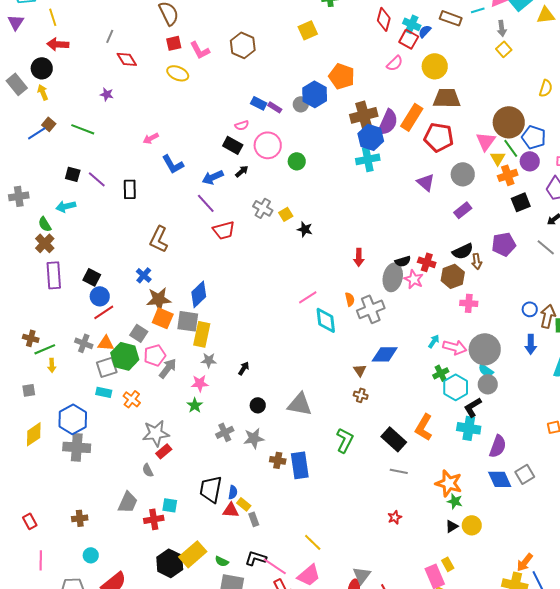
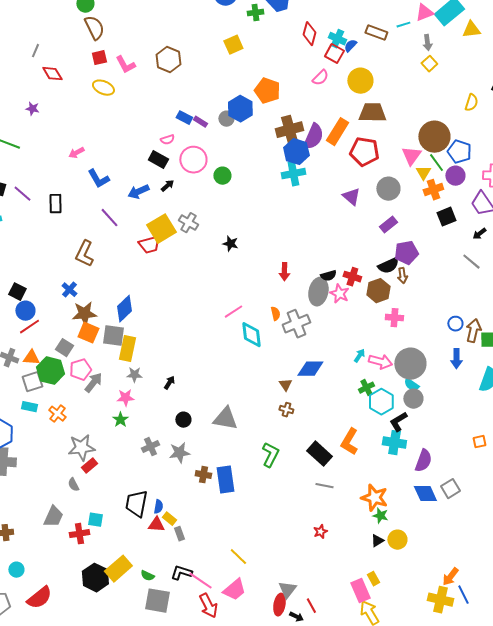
purple line: (206, 203) -> (109, 218), moved
yellow square: (286, 214) -> (161, 229), moved, size x2.0
purple pentagon: (504, 244) -> (406, 253), moved

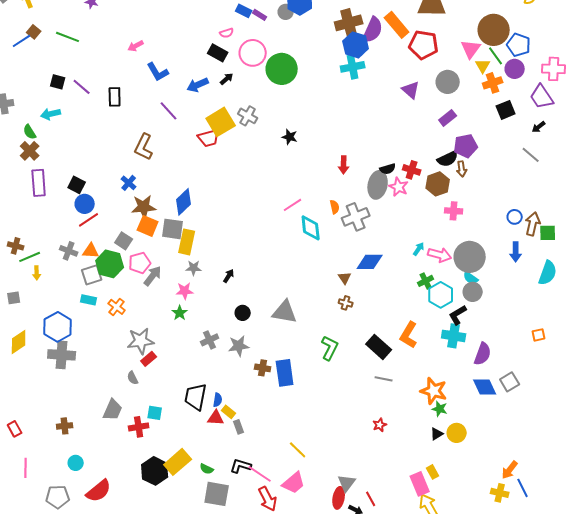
orange rectangle: (337, 132) -> (397, 25), turned -72
green circle: (222, 176) -> (282, 69), size x1.8
yellow cross: (440, 600) -> (500, 493), size x0.7

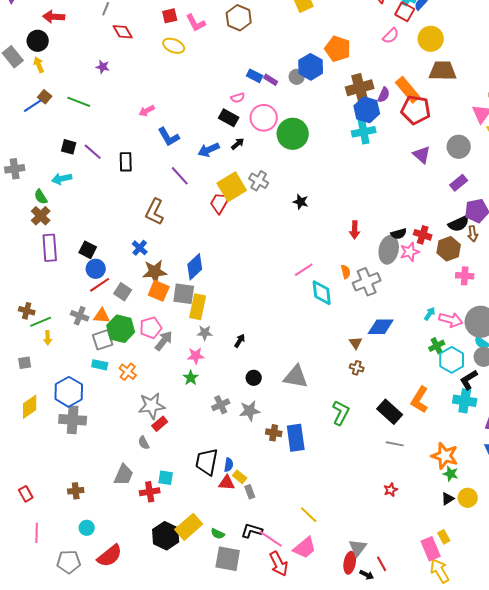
purple semicircle: (373, 30) -> (384, 95), size x0.6
red pentagon: (424, 45) -> (416, 110), moved
red trapezoid: (209, 138) -> (220, 203), turned 135
pink star: (399, 187) -> (410, 252), turned 30
gray square: (124, 241) -> (123, 292), moved

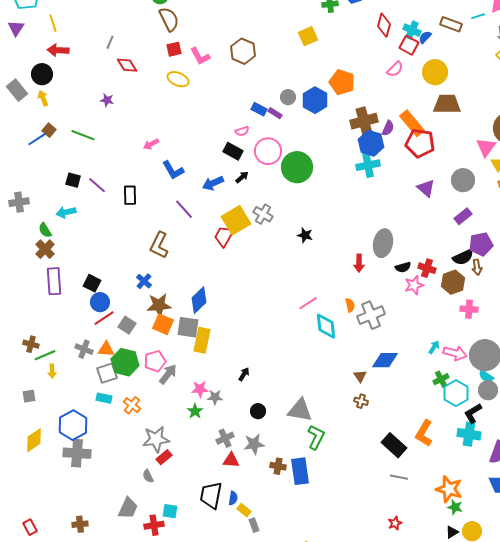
gray circle: (297, 77) -> (288, 97), moved
gray ellipse: (389, 250) -> (383, 243), moved
gray star: (205, 333) -> (215, 397), moved
green L-shape: (341, 413) -> (316, 437), moved
red triangle: (227, 483) -> (231, 460), moved

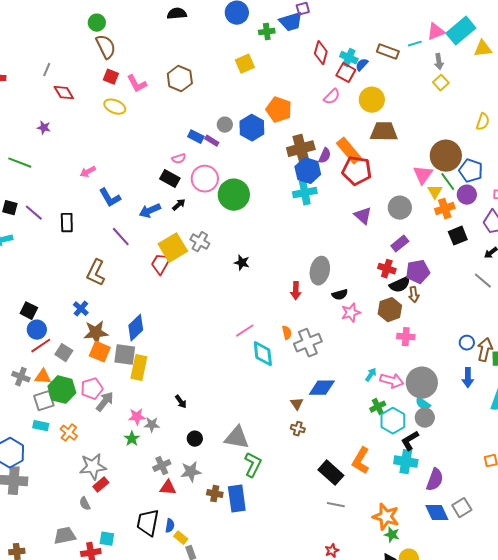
red square: (174, 49) -> (111, 77), turned 35
red cross: (427, 268) -> (387, 269), moved
black arrow: (244, 374) -> (181, 402), turned 112
gray trapezoid: (128, 508) -> (65, 536), turned -125

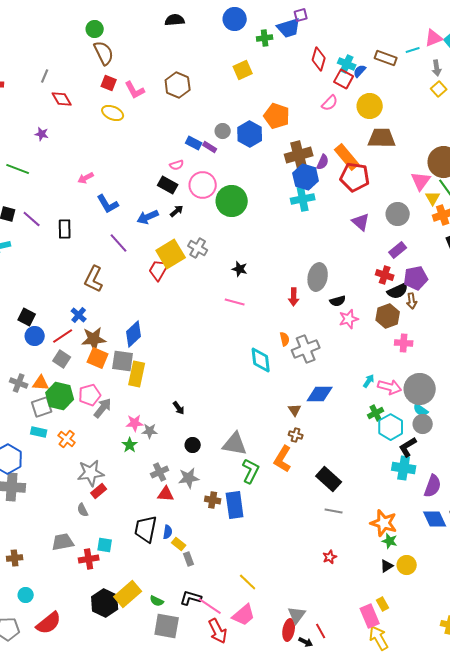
pink line: (245, 331) -> (235, 302), moved, turned 48
red line: (41, 346) -> (63, 336), moved
orange L-shape: (361, 461) -> (283, 459), moved

